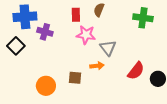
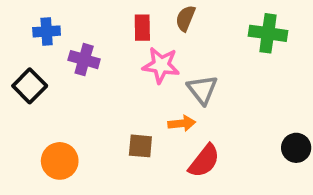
blue cross: (25, 17) -> (47, 31), size x0.6
red semicircle: (136, 71) -> (204, 161), moved
orange circle: (46, 86) -> (60, 161), moved

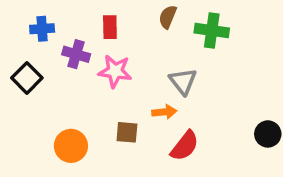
red rectangle: (142, 28) -> (110, 27), moved
green cross: (268, 33) -> (212, 30), moved
pink star: (161, 65) -> (115, 71), moved
orange circle: (60, 161) -> (71, 146), moved

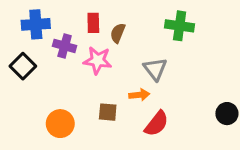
brown semicircle: (168, 17) -> (118, 33), moved
blue cross: (42, 29) -> (36, 24), size x1.4

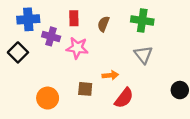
brown semicircle: (118, 33) -> (103, 24), moved
gray triangle: (155, 69) -> (143, 55), moved

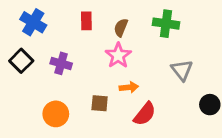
blue cross: (28, 19) -> (33, 22), turned 35
purple cross: (51, 36) -> (61, 63), moved
pink star: (77, 48) -> (118, 55), moved, turned 30
gray triangle: (143, 55) -> (182, 70), moved

